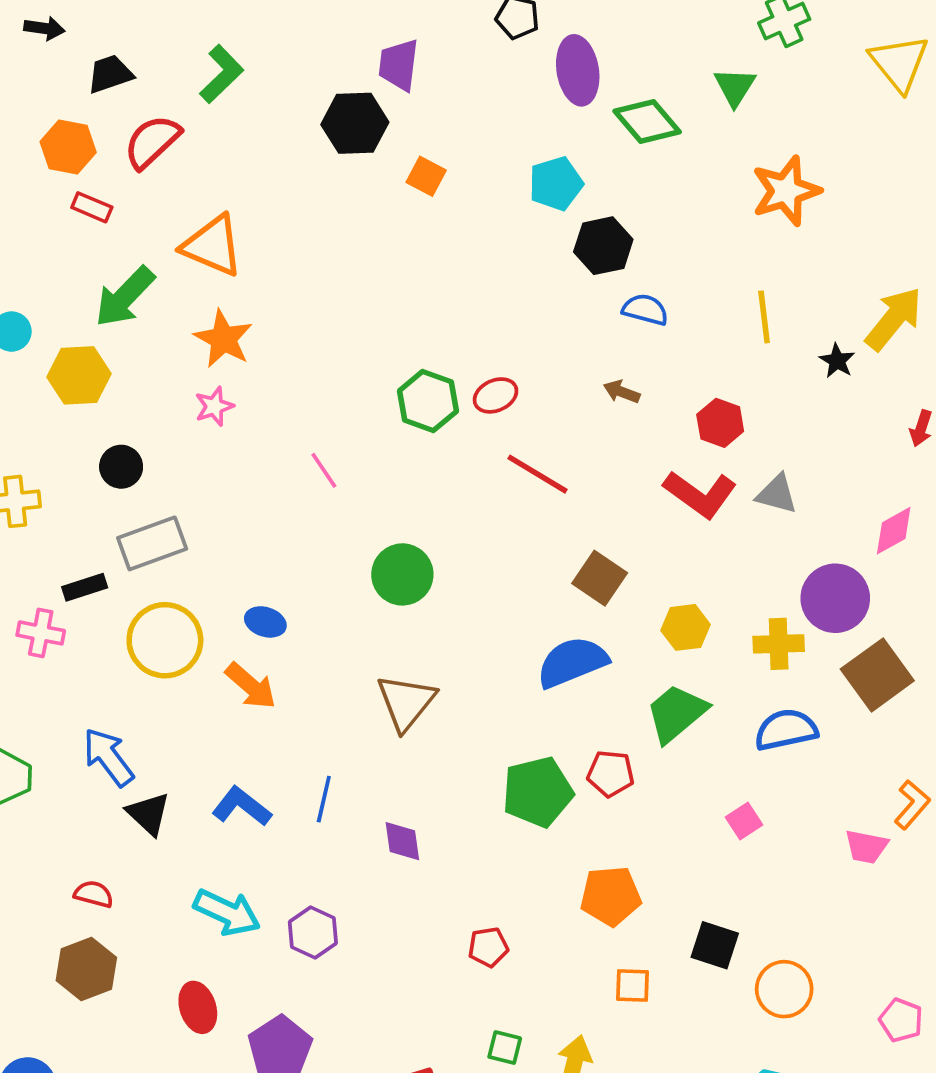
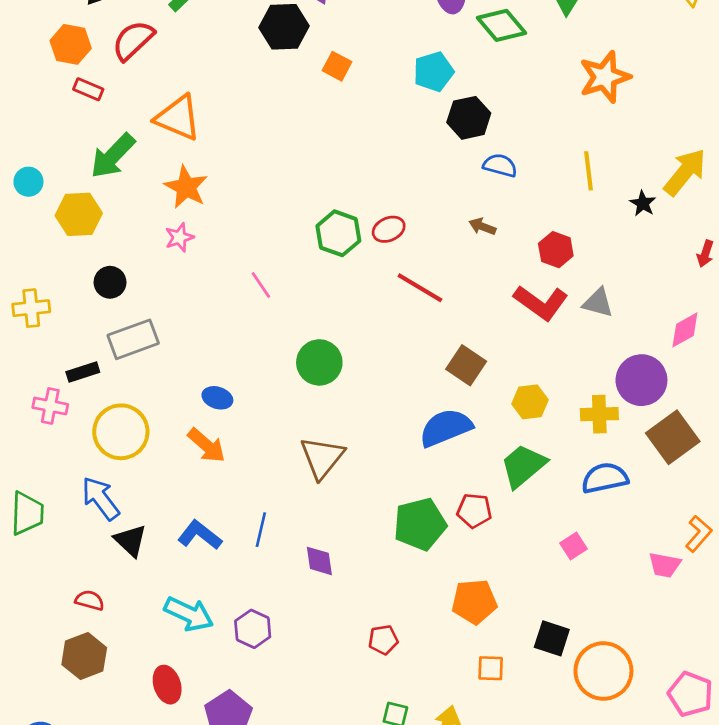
yellow circle: (165, 640) -> (121, 432), moved
orange circle: (784, 989) -> (603, 671), size x1.4
pink pentagon: (901, 1020) -> (690, 694), size x1.4

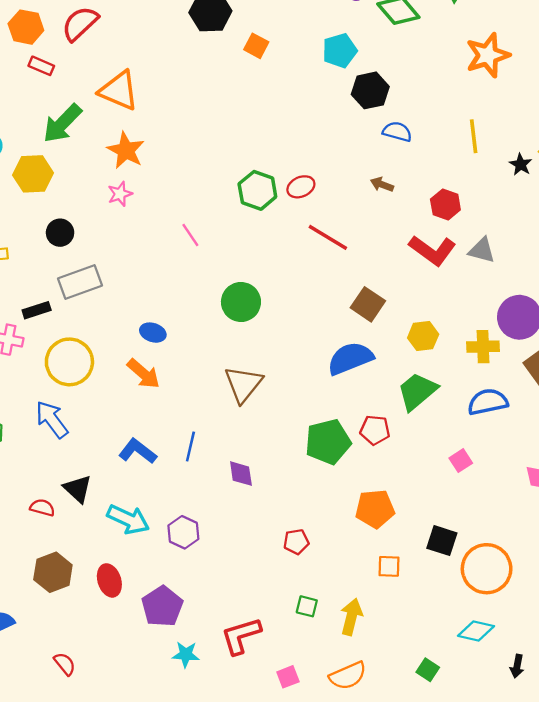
black triangle: (130, 541) -> (78, 489), moved
brown hexagon: (84, 656) -> (53, 572), moved

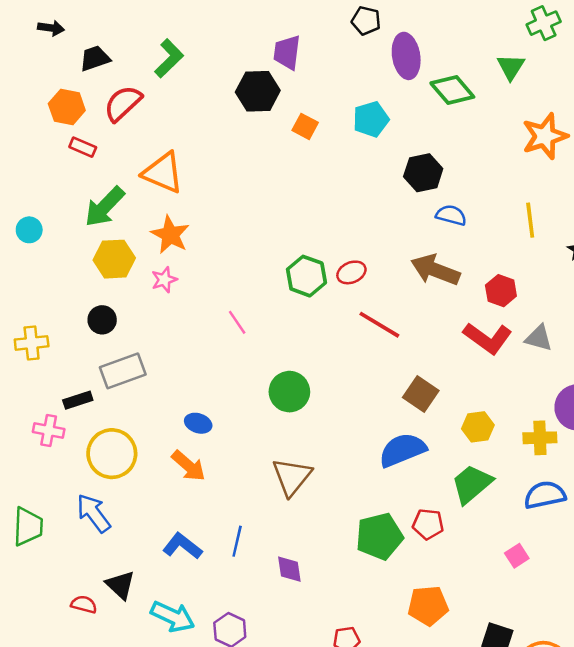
cyan pentagon: (340, 51) -> (371, 119), moved
yellow hexagon: (33, 174) -> (114, 259), moved
brown arrow: (382, 184) -> (435, 270), size x2.0

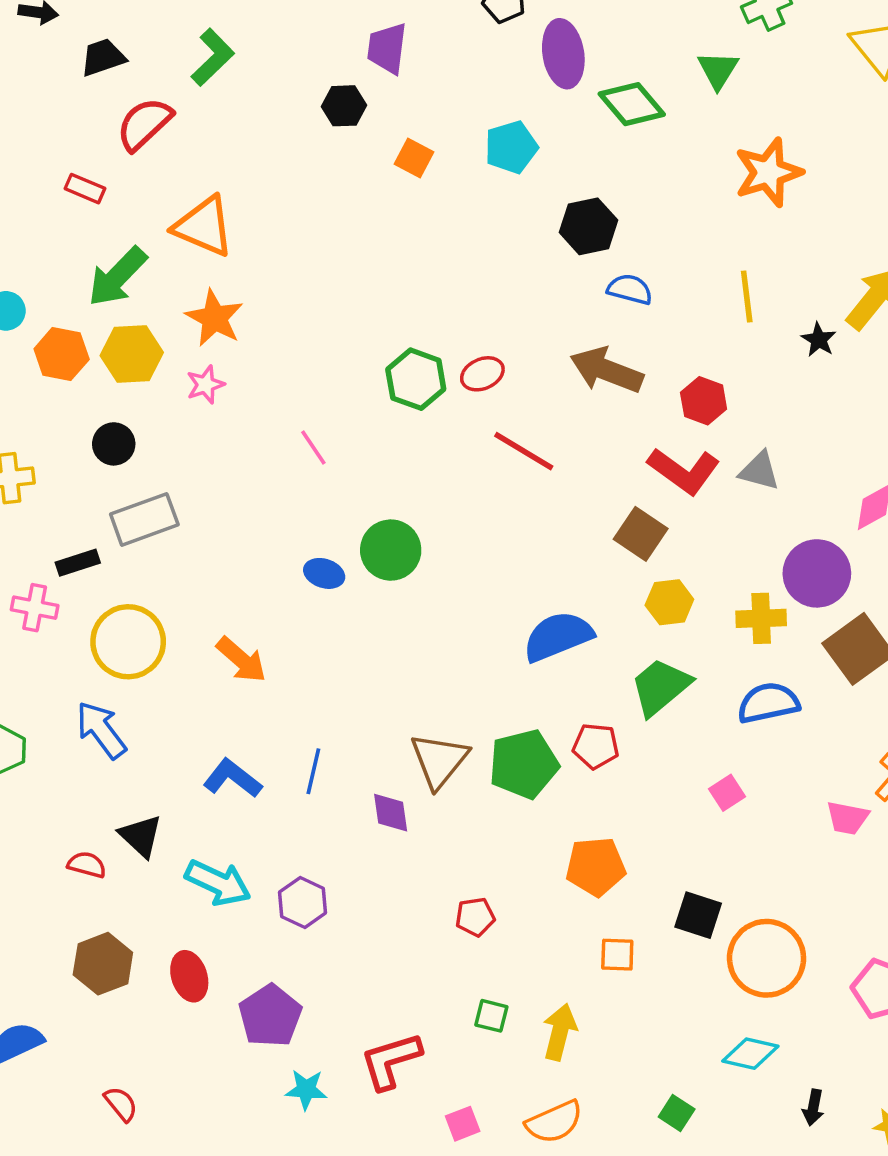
black hexagon: (258, 91) -> (344, 106), size x0.7
orange hexagon: (67, 107) -> (62, 354), moved
brown square: (421, 394) -> (641, 534), moved
blue ellipse: (198, 423) -> (324, 573), moved
brown triangle: (292, 477) -> (439, 760), moved

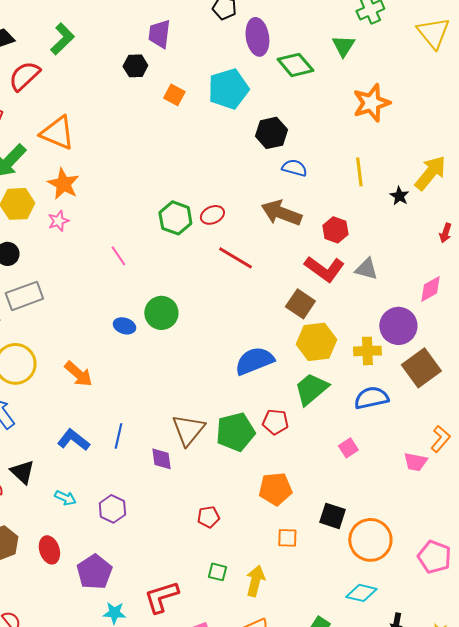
cyan pentagon: (511, 147) -> (228, 89), size x1.4
yellow hexagon: (669, 602) -> (316, 342), size x1.5
cyan arrow: (218, 883) -> (65, 498), size x0.6

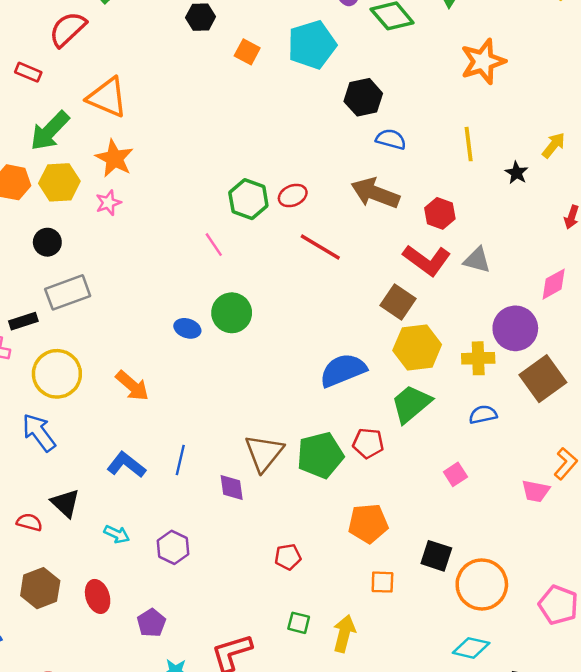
yellow arrow: (430, 173) -> (554, 145), size x0.6
pink line: (118, 256) -> (214, 245), moved
blue semicircle: (371, 398) -> (483, 415), size x0.7
purple pentagon: (94, 572) -> (151, 623), size x0.7

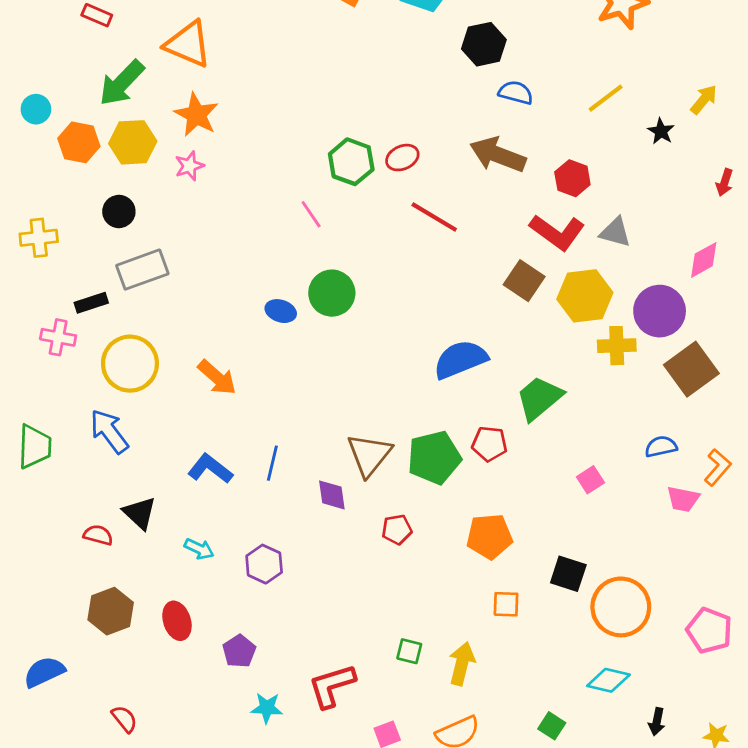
yellow line: (469, 144) -> (606, 98), turned 60
yellow hexagon: (417, 348) -> (585, 296), moved
blue semicircle: (483, 415) -> (661, 447), moved
red pentagon: (288, 557) -> (397, 530), moved

